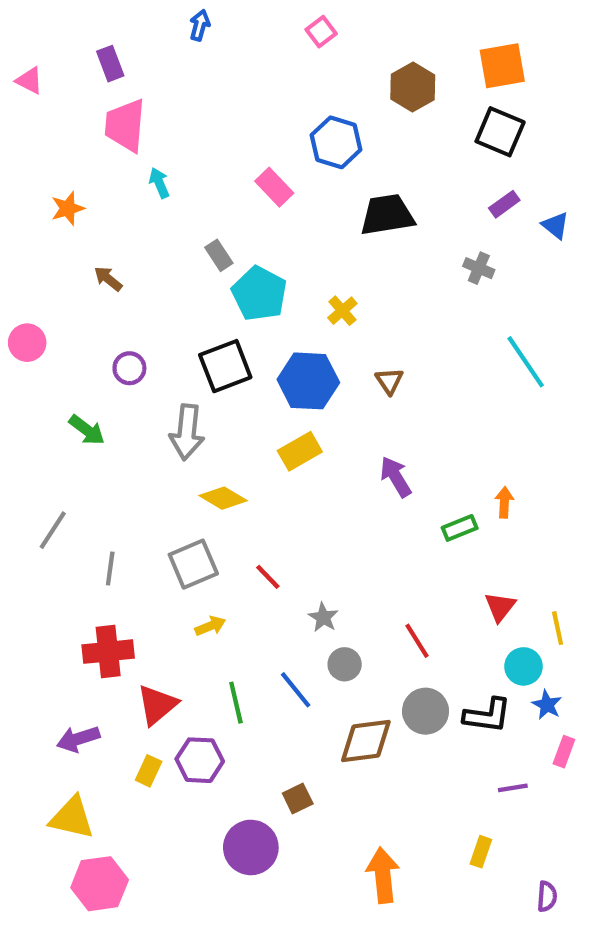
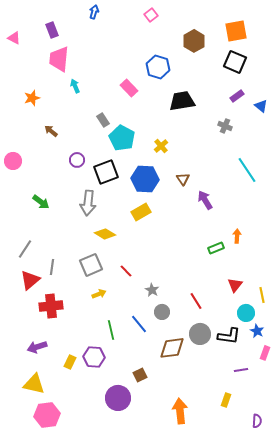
purple circle: (129, 368) -> (77, 160), moved
purple arrow: (396, 477) -> (205, 200), moved
red triangle: (157, 705) -> (30, 280), moved

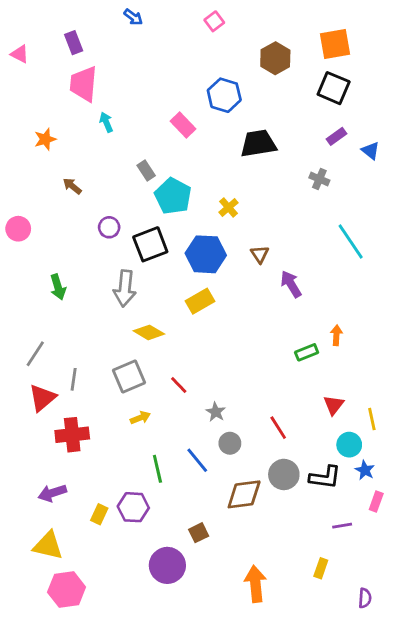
blue arrow: (94, 12) -> (133, 17), turned 112
green arrow: (41, 202) -> (58, 287), turned 36

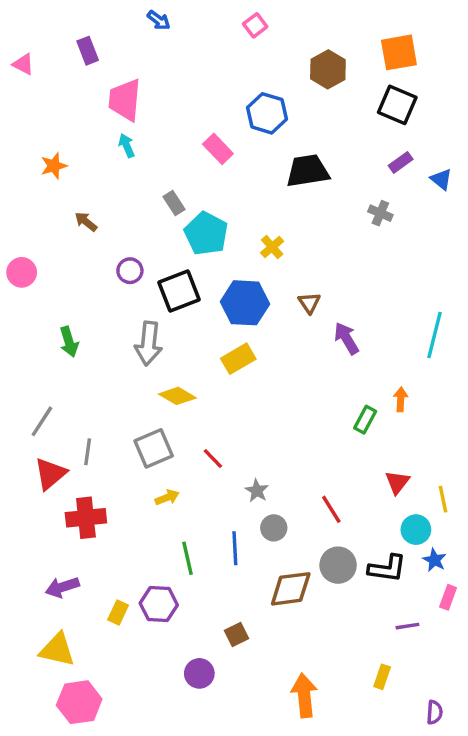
pink trapezoid: (84, 84) -> (125, 100), moved
cyan line: (351, 242) -> (435, 335), moved, turned 48
green rectangle: (307, 352) -> (365, 420), turned -40
blue line: (197, 460) -> (235, 548), turned 36
purple circle: (167, 565) -> (199, 673), size x0.7

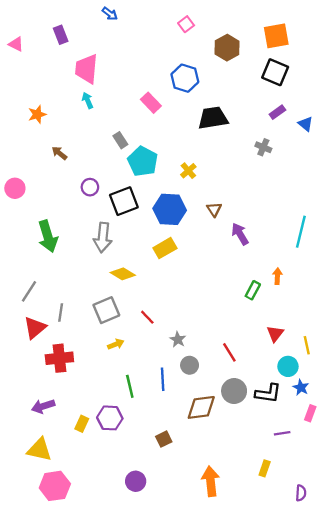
pink square: (255, 25) -> (186, 24), moved
green arrow: (69, 342) -> (48, 236), size x1.5
purple circle: (199, 673) -> (136, 481), moved

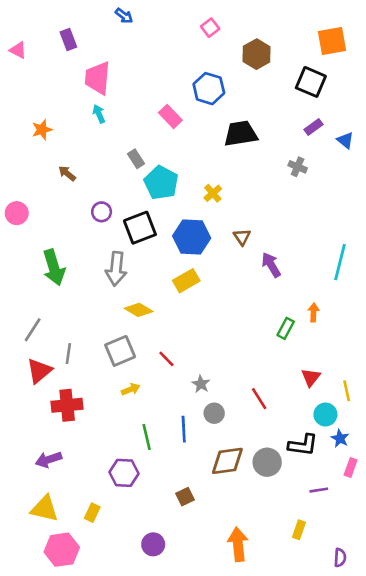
orange square: (276, 36) -> (332, 41), moved
gray circle: (234, 391) -> (267, 462), moved
yellow rectangle: (82, 424) -> (92, 513), moved

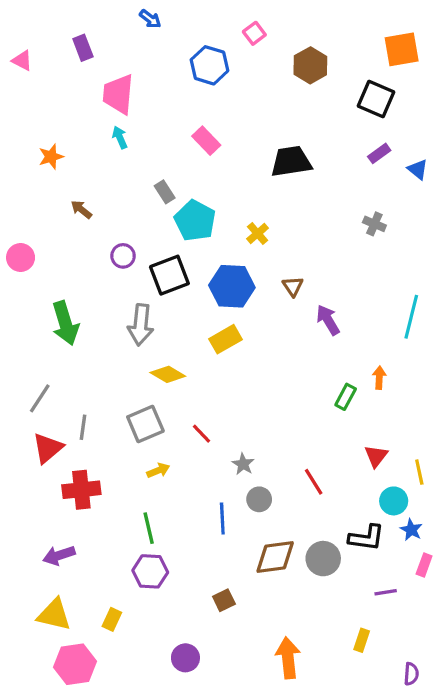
blue hexagon: (209, 89) -> (209, 65), moved
gray cross: (298, 167) -> (374, 224), moved
green line: (147, 437) -> (149, 528), moved

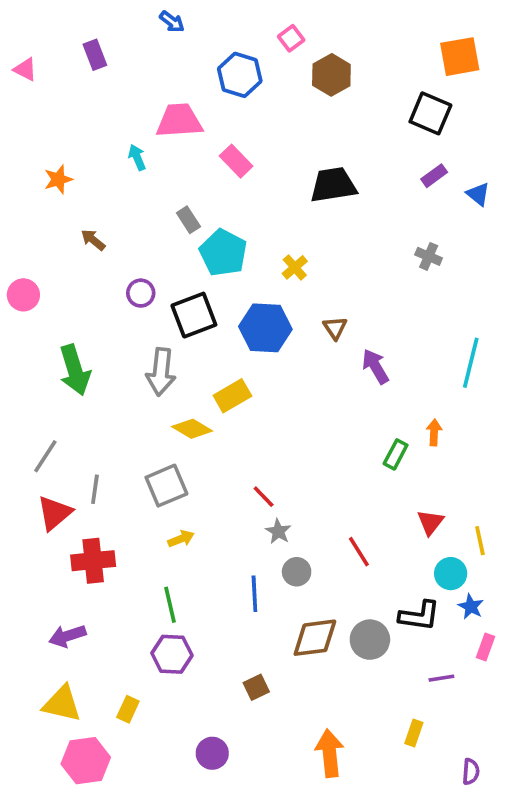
brown hexagon: (310, 65) -> (331, 75), moved
pink trapezoid: (118, 94) -> (179, 121), moved, turned 81
yellow rectangle: (226, 339) -> (232, 396), moved
red line: (201, 434) -> (264, 497), moved

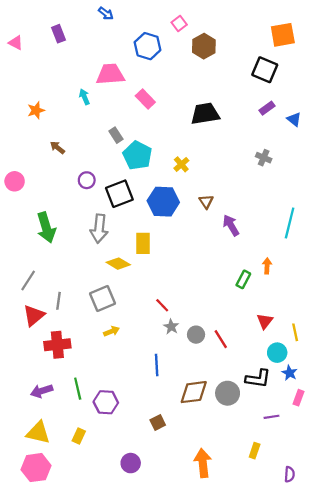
yellow rectangle: (232, 396) -> (143, 243), turned -60
gray circle: (297, 572) -> (196, 335), moved
green line: (170, 605) -> (78, 389), moved
pink hexagon: (86, 761) -> (36, 468), moved

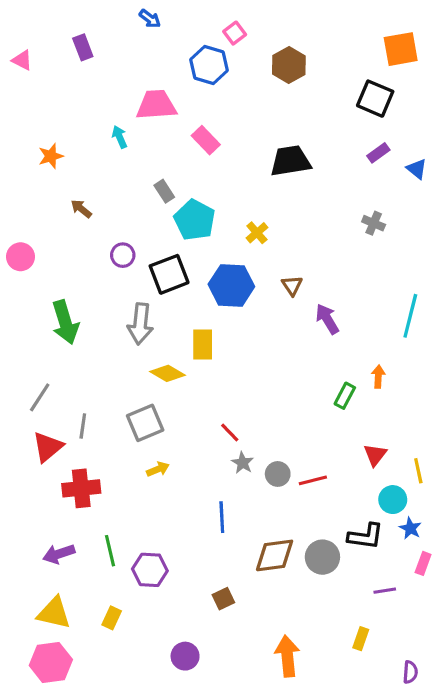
pink square: (179, 24) -> (235, 33), moved
red line: (221, 339) -> (313, 480), turned -72

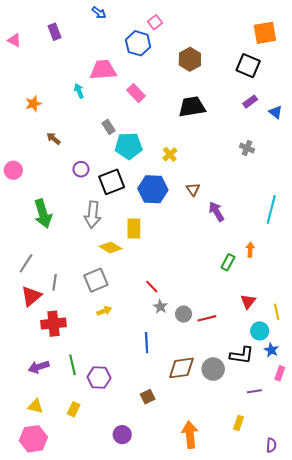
brown hexagon: (289, 65) -> (190, 59), moved
cyan pentagon: (195, 220) -> (129, 146), turned -30
yellow triangle: (54, 613) -> (36, 406), size x0.7

